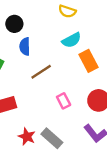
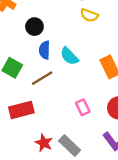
cyan semicircle: (72, 40) -> (69, 56), moved, turned 72
brown line: (41, 72) -> (42, 78), moved

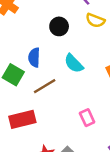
black circle: (34, 27) -> (59, 26), moved
blue semicircle: (44, 50) -> (34, 57), moved

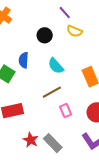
brown line: (45, 86) -> (52, 92), moved

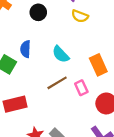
black circle: (45, 35) -> (38, 12), moved
pink rectangle: (66, 111) -> (81, 88), moved

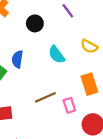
yellow semicircle: (80, 16) -> (89, 46), moved
cyan semicircle: (61, 54) -> (57, 55), moved

